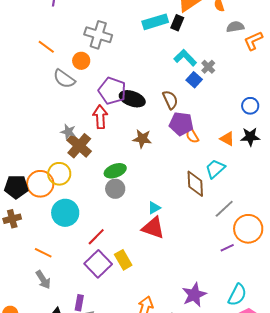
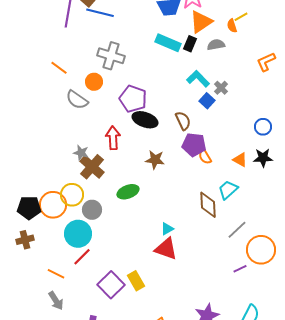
cyan rectangle: (155, 22) -> (168, 43), turned 40
gray semicircle: (235, 27) -> (216, 45), moved
purple pentagon: (112, 91) -> (133, 99), moved
gray circle: (115, 189) -> (92, 210), moved
red line: (96, 237) -> (82, 257), moved

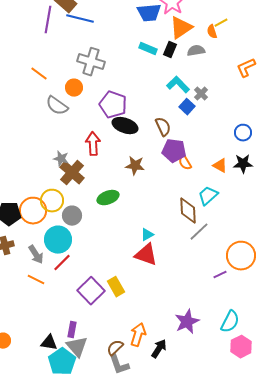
cyan rectangle: (168, 43) -> (148, 49), size x0.7
gray line: (237, 230) -> (199, 232), moved
gray arrow: (56, 301) -> (36, 255), moved

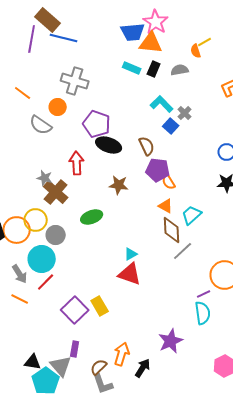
orange triangle: (181, 28) -> (151, 43), moved, turned 40
orange triangle: (220, 166) -> (166, 206), moved
cyan semicircle: (230, 322) -> (203, 313), moved, turned -35
purple rectangle: (72, 330) -> (75, 349), moved

